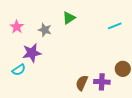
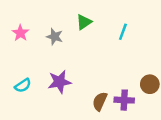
cyan line: (115, 26) -> (123, 32), moved, turned -48
purple star: (32, 53) -> (59, 82), moved

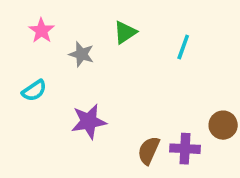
pink star: (20, 33) -> (41, 31), moved
cyan semicircle: (23, 85) -> (34, 91), moved

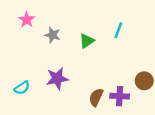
green triangle: (125, 32) -> (87, 41), moved
cyan semicircle: (34, 91) -> (22, 88), moved

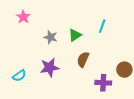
gray star: (53, 35) -> (51, 37), moved
brown semicircle: (96, 97) -> (83, 59), moved

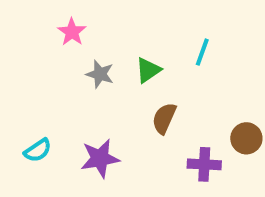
pink star: (23, 17) -> (72, 32), moved
purple star: (50, 68) -> (100, 158), moved

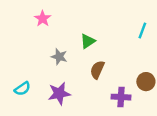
cyan line: (202, 52) -> (142, 31), moved
gray star: (100, 74) -> (59, 57), moved

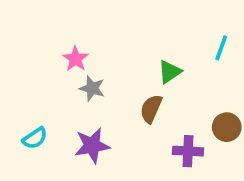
pink star: (43, 19) -> (75, 59), moved
green triangle: (88, 41) -> (170, 72), moved

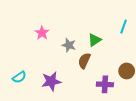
gray star: (92, 88) -> (69, 45), moved

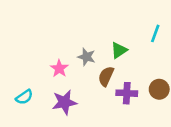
pink star: (42, 33) -> (59, 68), moved
purple cross: (105, 84) -> (127, 93), moved

